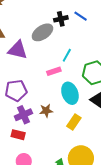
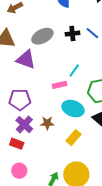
gray ellipse: (42, 32) -> (42, 36), moved
cyan ellipse: (70, 93) -> (73, 109), turned -55
purple cross: (23, 115) -> (24, 125), turned -30

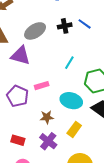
pink rectangle: (59, 85) -> (42, 86), moved
purple pentagon: (20, 100) -> (18, 96), turned 30
purple cross: (24, 125) -> (48, 141), moved

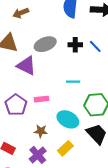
cyan line: (69, 63) -> (73, 82), turned 48

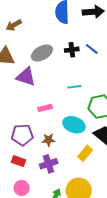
purple pentagon: (16, 105) -> (22, 135), moved, turned -30
yellow rectangle: (65, 148) -> (85, 153), moved
purple cross: (38, 155) -> (49, 164), turned 30

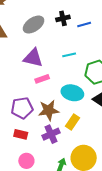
blue line: (92, 49) -> (84, 25), moved, turned -48
purple triangle: (26, 77) -> (33, 58), moved
brown star: (49, 140) -> (49, 110), size x1.5
yellow rectangle: (85, 153) -> (72, 122), moved

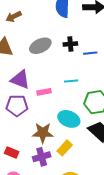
purple triangle: (33, 58) -> (20, 80), moved
pink rectangle: (42, 79) -> (44, 92), moved
purple pentagon: (22, 108) -> (17, 106), moved

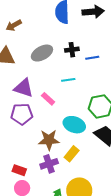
cyan line: (71, 81) -> (68, 80), moved
pink rectangle: (44, 92) -> (48, 99), turned 56
red rectangle: (12, 153) -> (19, 170), moved

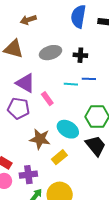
blue line: (92, 58) -> (89, 79), moved
purple cross: (49, 164) -> (28, 175), moved

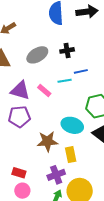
pink rectangle: (47, 99) -> (44, 90), moved
yellow rectangle: (59, 157) -> (71, 155), turned -49
purple cross: (28, 175) -> (56, 175), moved

